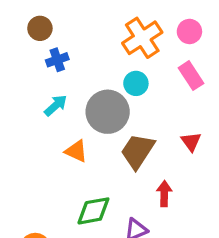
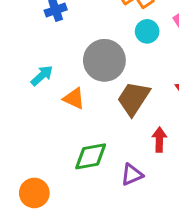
cyan circle: (136, 83) -> (147, 31), moved
cyan arrow: (56, 105) -> (42, 76), moved

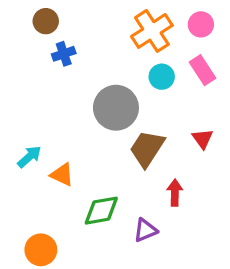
cyan arrow: (42, 76) -> (29, 157), moved
orange triangle: (74, 98) -> (62, 175), moved

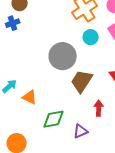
blue cross: (64, 54) -> (13, 23), moved

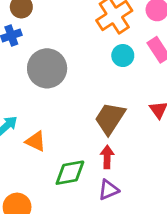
gray circle: (63, 56) -> (47, 68), moved
red arrow: (99, 108) -> (107, 157), moved

